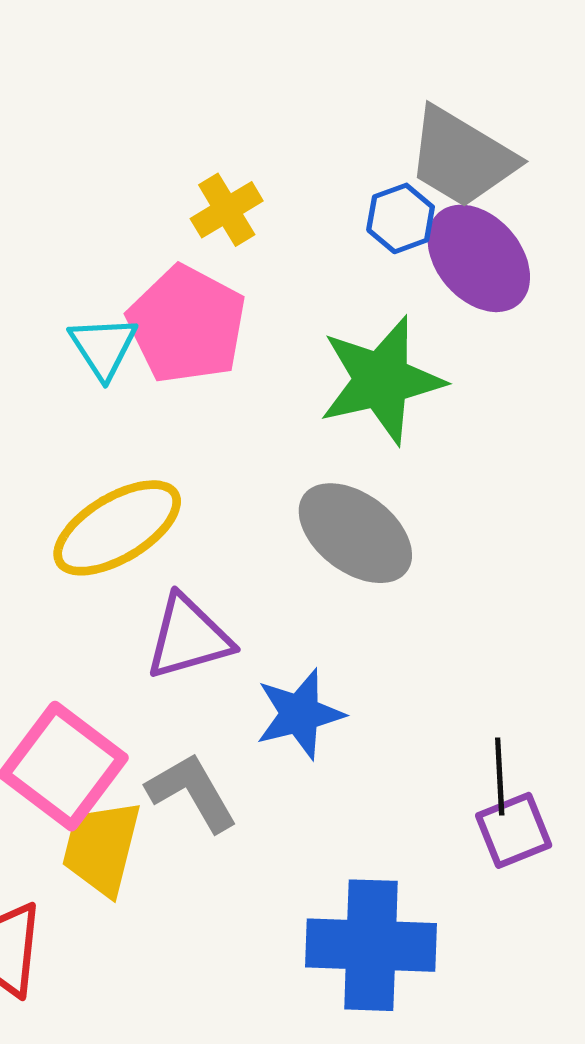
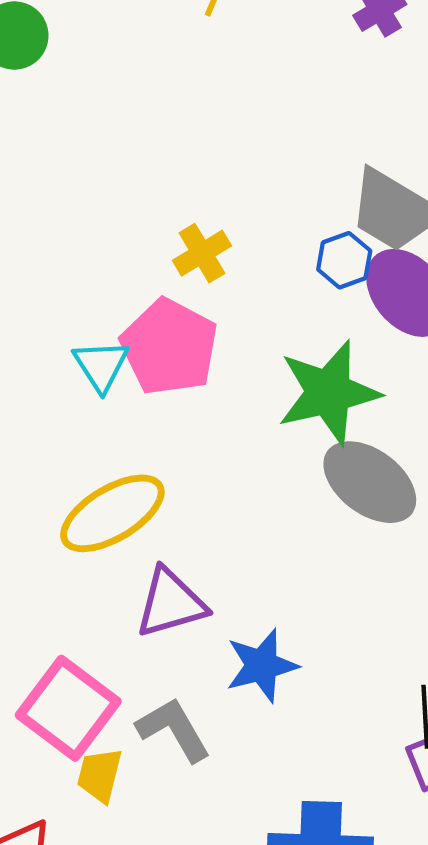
gray ellipse: (355, 533) -> (370, 482), moved
yellow trapezoid: (102, 848) -> (100, 775), size x0.7

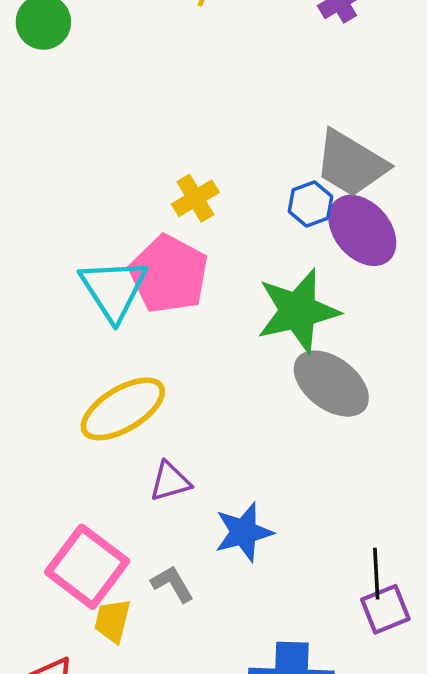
cyan triangle: (101, 365) -> (114, 289), size x1.5
purple triangle: (171, 603) -> (170, 481), size x0.7
gray L-shape: (174, 730) -> (172, 584), size x0.7

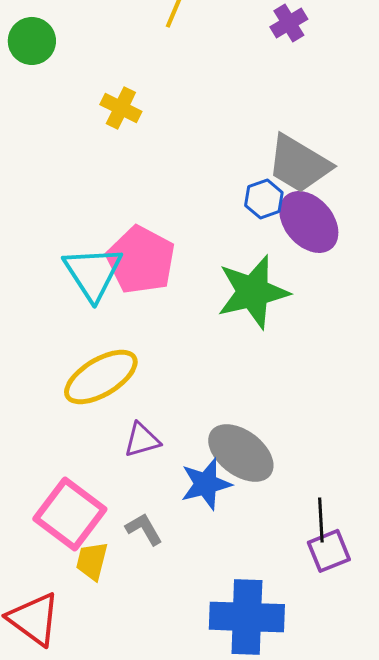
yellow cross: (195, 198) -> (121, 108), moved, turned -33
gray ellipse: (331, 384) -> (241, 453), moved

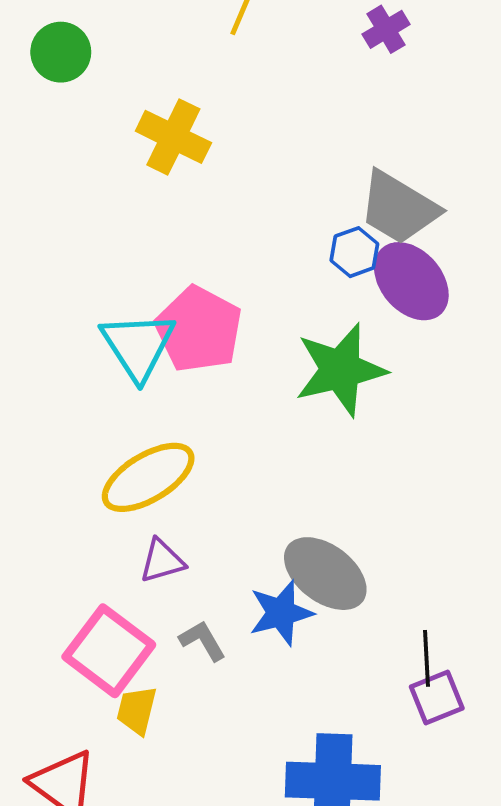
yellow cross: (121, 108) -> (173, 137), size x1.4
purple triangle: (142, 440) -> (162, 561), moved
gray L-shape: (144, 529) -> (203, 641), moved

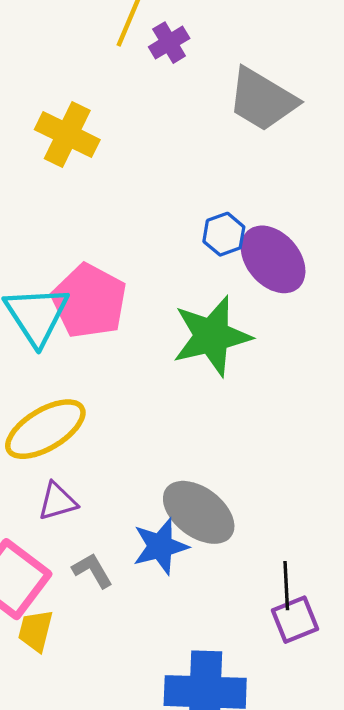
purple cross: (386, 29) -> (169, 43), moved
gray trapezoid: (399, 208) -> (262, 100), moved

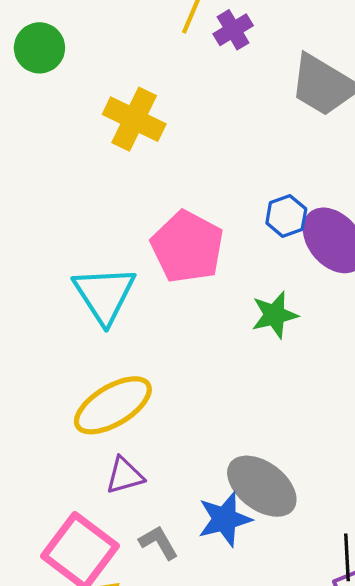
pink pentagon: (89, 301) -> (187, 247), moved
green star: (212, 336) -> (275, 315), size x0.6

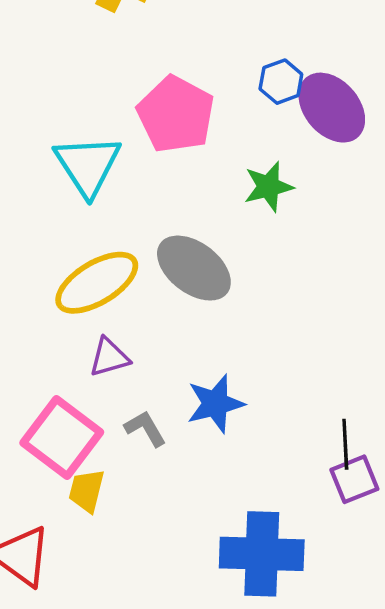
gray ellipse: (262, 486) -> (194, 268), moved

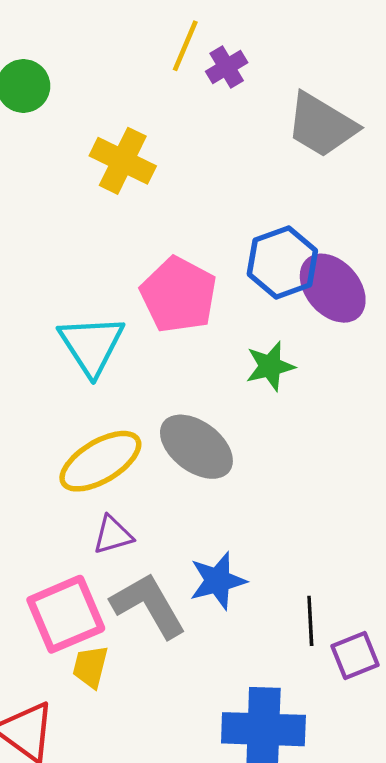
blue hexagon: (281, 82) -> (282, 262), size x1.6
gray L-shape: (145, 428) -> (148, 605), size x1.8
pink square: (62, 438) -> (66, 614), turned 30
black line: (345, 444) -> (310, 621), moved

